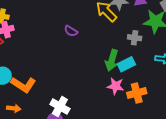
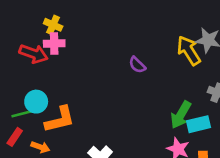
orange L-shape: (23, 85) -> (60, 119), turned -60

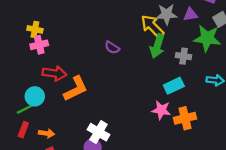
red arrow: (33, 54) -> (54, 73), moved
green arrow: (181, 115) -> (157, 46), moved
orange L-shape: (60, 119) -> (76, 89), moved

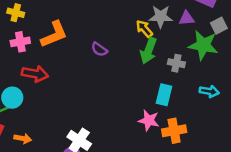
yellow arrow: (152, 26) -> (144, 29), size x0.7
yellow cross: (35, 29) -> (16, 13), moved
cyan rectangle: (174, 86) -> (164, 95), turned -54
orange L-shape: (76, 89) -> (54, 34), moved

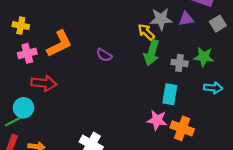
green star: (203, 45) -> (204, 57), moved, size x0.7
orange cross: (174, 131) -> (182, 128), turned 35

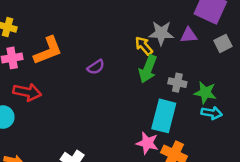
purple semicircle: (104, 55) -> (96, 67), turned -70
green star: (204, 57) -> (205, 93), moved
cyan rectangle: (170, 94) -> (164, 116), size x1.4

